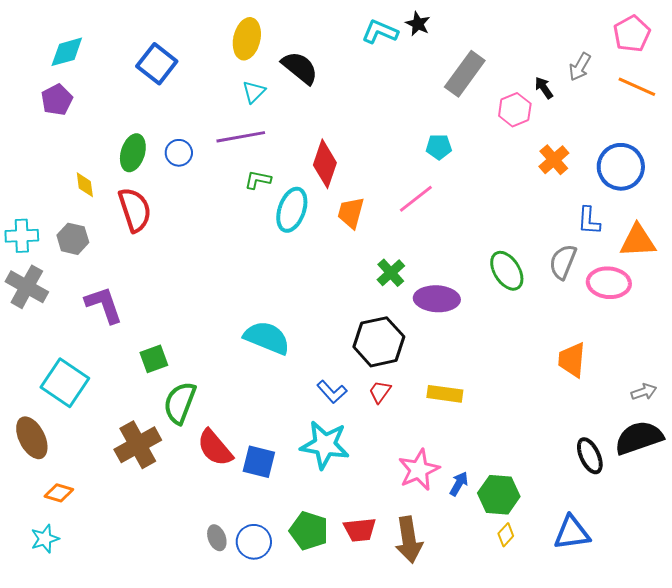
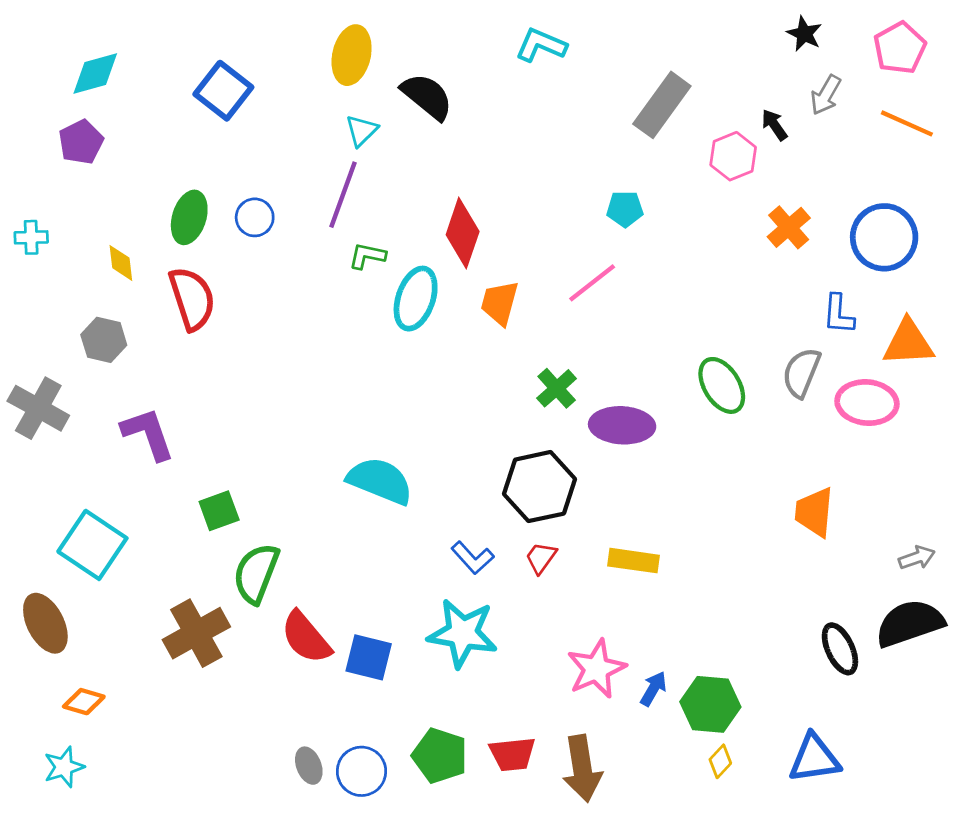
black star: (418, 24) -> (804, 34), moved
purple line: (241, 137) -> (343, 195), turned -60
cyan cross: (22, 236) -> (31, 237), moved, size x0.7

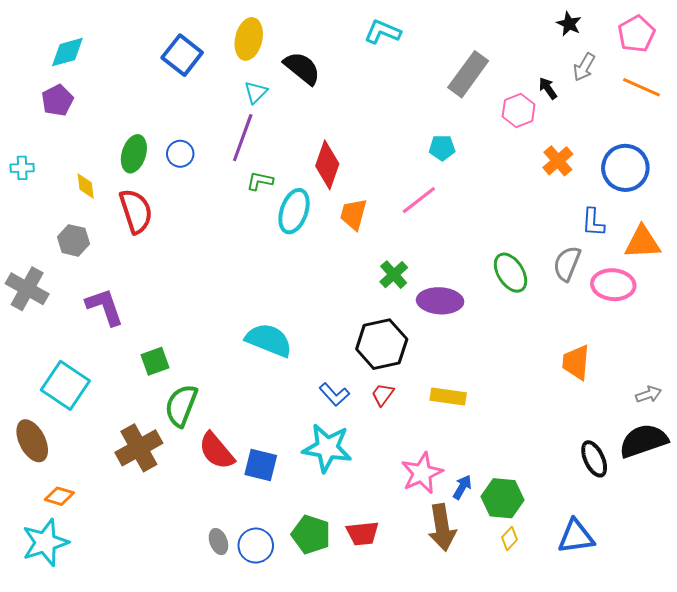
blue square: (223, 91) -> (182, 55), moved
cyan star: (64, 767) -> (45, 543), size x1.6
brown arrow: (582, 768) -> (442, 527), moved

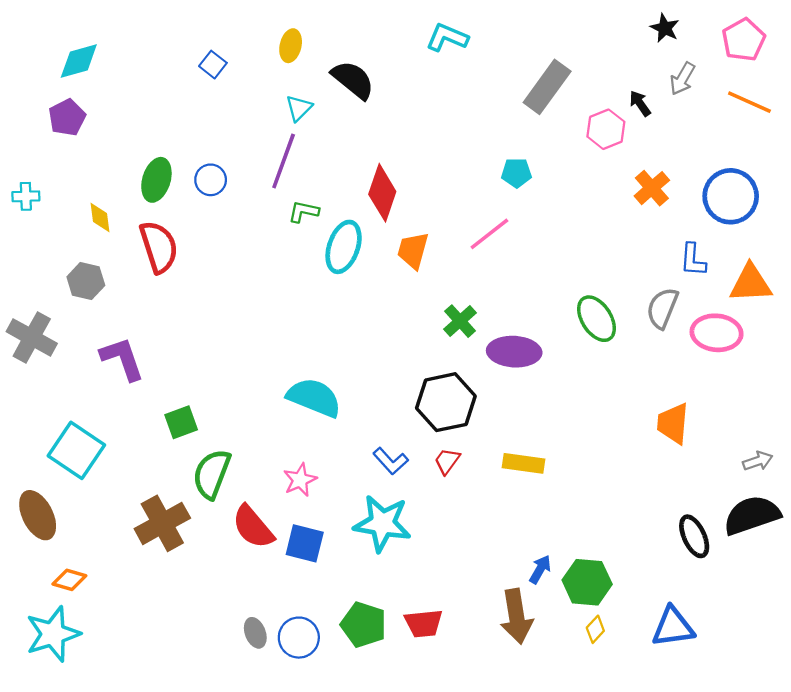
yellow ellipse: (249, 39) -> (291, 46), size x0.7
blue square: (182, 55) -> (213, 65), size x0.6
pink star: (422, 473) -> (300, 480), moved, size x0.7

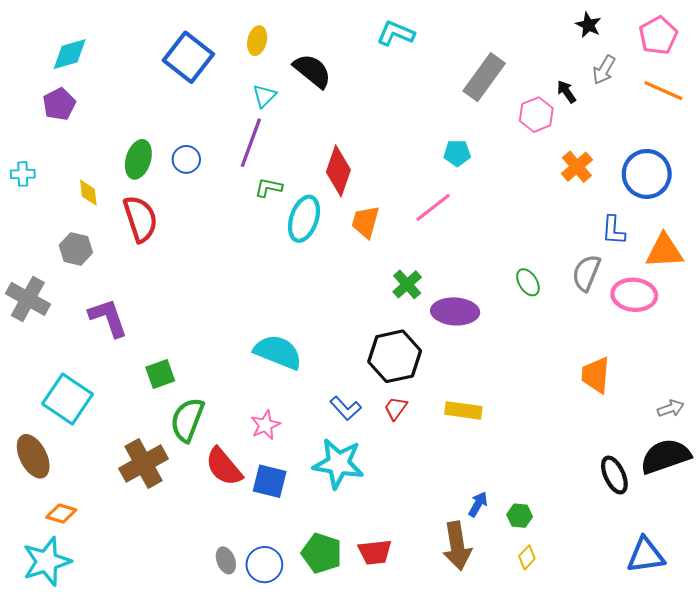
blue square: (213, 65) -> (188, 57), size x2.0
green ellipse: (596, 319) -> (528, 282), size x0.7
green hexagon: (587, 582) -> (520, 516), size x0.6
blue triangle: (673, 627) -> (646, 555), moved

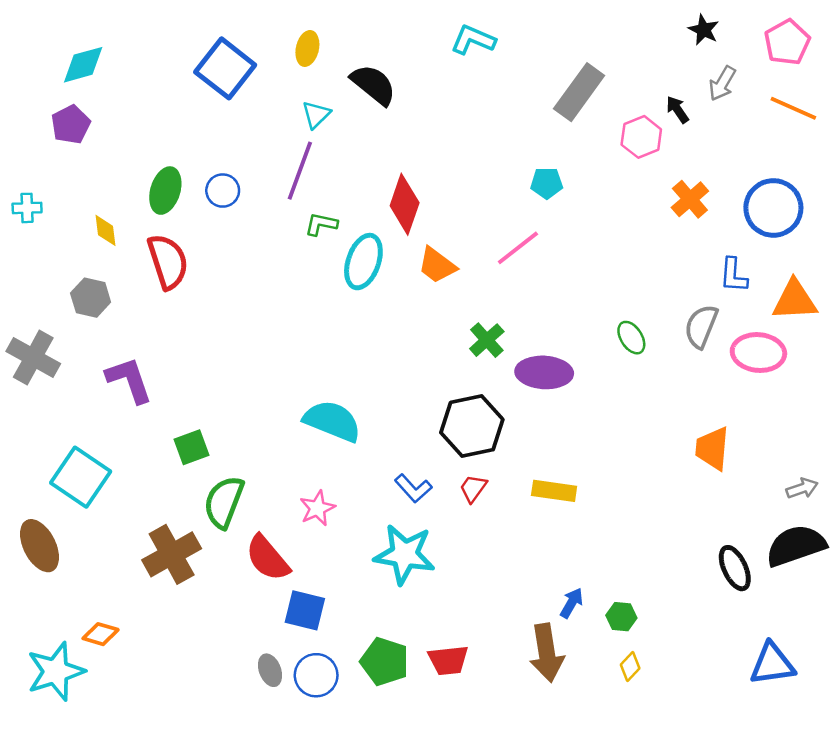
orange trapezoid: (365, 222) -> (437, 265), turned -68
blue square: (270, 481) -> (305, 610), moved
orange diamond: (61, 514) -> (101, 634), moved

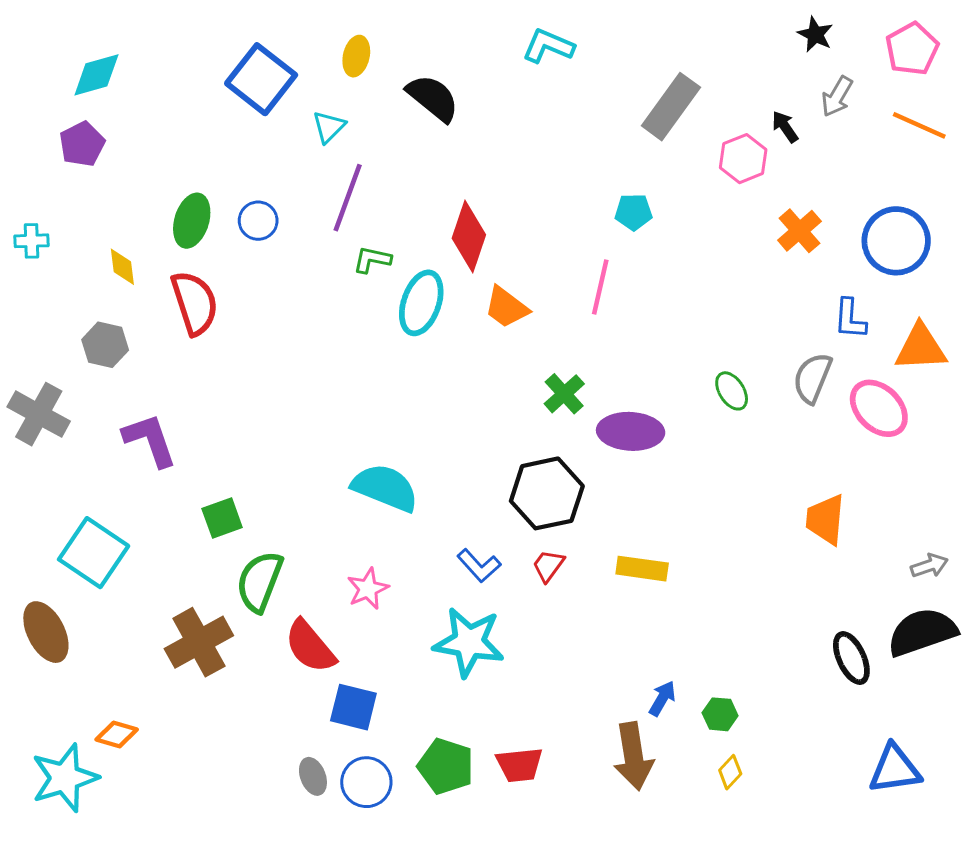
cyan triangle: (316, 115) -> (329, 127), moved
pink line: (518, 248) -> (600, 287), turned -39
pink ellipse: (758, 353) -> (879, 408), turned 39

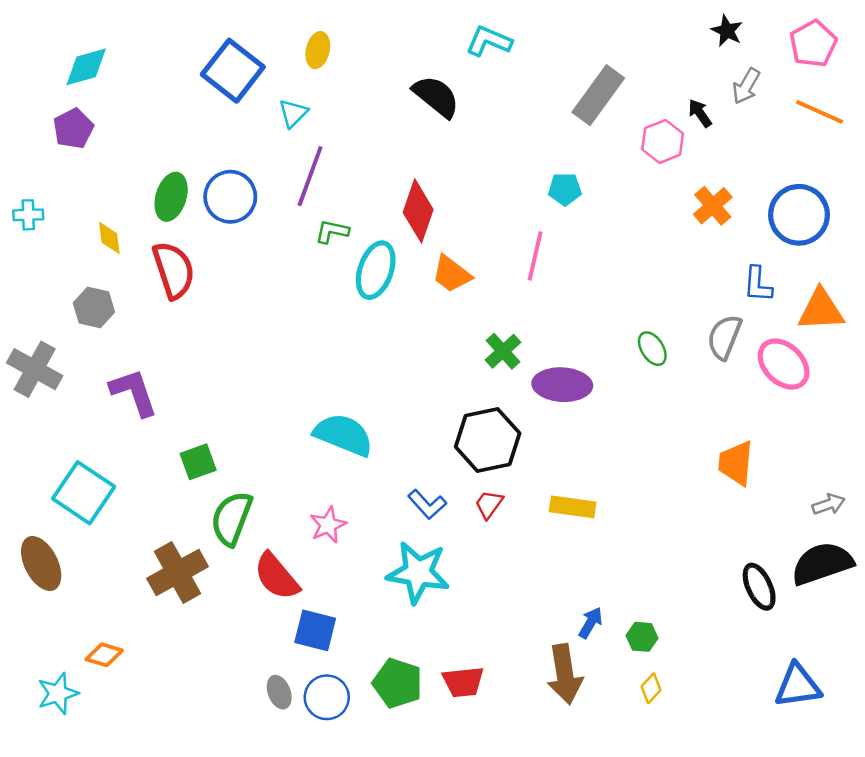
black semicircle: (433, 98) -> (436, 96), moved
blue circle: (258, 221) -> (230, 197), size x1.5
cyan star: (65, 778) -> (58, 693), size x0.7

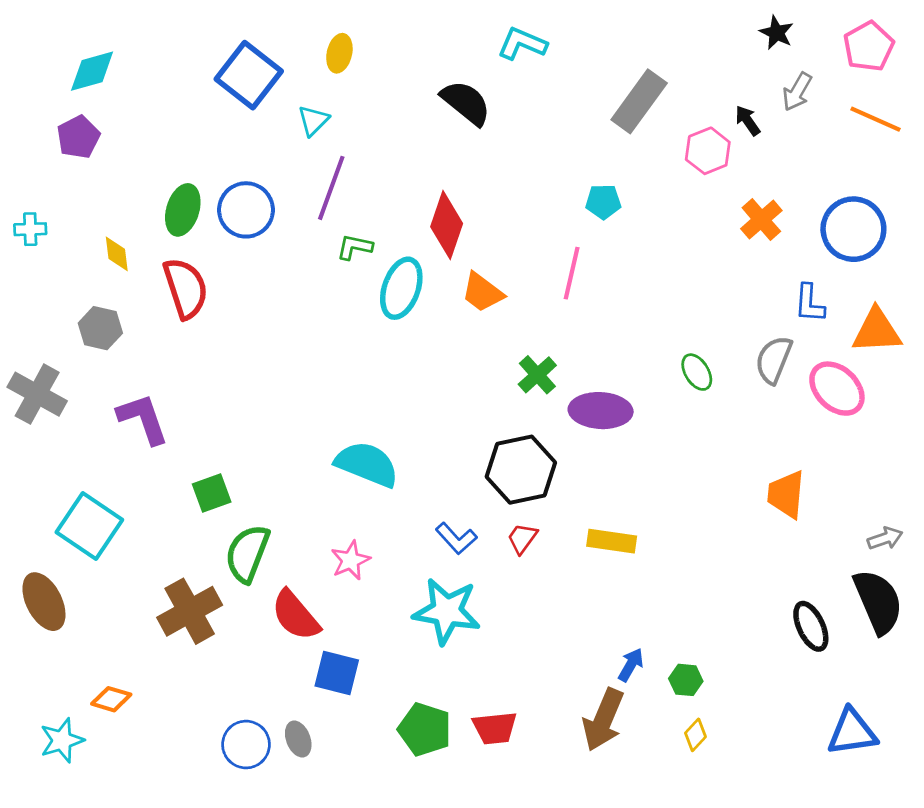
black semicircle: (822, 563) -> (878, 602), turned 86
brown arrow: (565, 674) -> (603, 720), turned 32
blue circle: (327, 697) -> (246, 745), moved

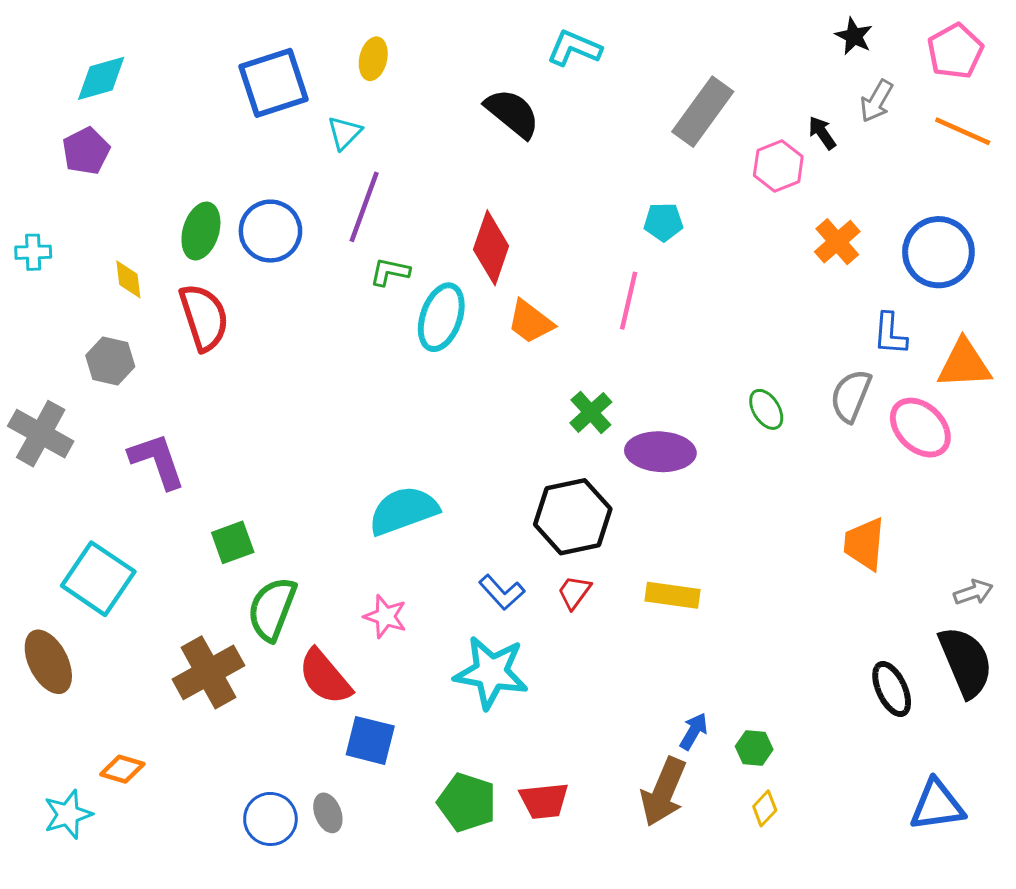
blue square: (249, 75) -> (273, 83), turned 34
cyan semicircle: (367, 464) -> (403, 511), turned -42
pink star: (350, 560) -> (385, 616), turned -30

